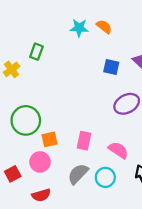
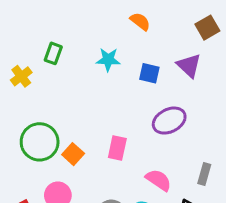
cyan star: (79, 28) -> (108, 60), moved
orange square: (50, 139) -> (73, 154), moved, turned -35
pink rectangle: (84, 141) -> (117, 148), moved

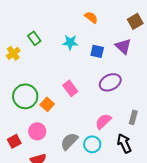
green rectangle: (53, 53) -> (34, 38), turned -56
pink rectangle: (117, 148) -> (70, 88), moved, turned -49
pink semicircle: (159, 180) -> (103, 121), turned -78

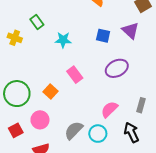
cyan star: (70, 42) -> (63, 40), moved
yellow cross: (13, 53) -> (15, 38), turned -32
green circle: (25, 96) -> (17, 94), moved

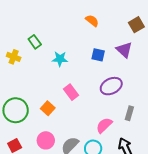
gray rectangle: (141, 105) -> (129, 113), moved
pink circle: (40, 120) -> (46, 140), moved

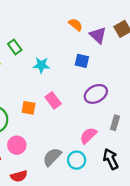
purple triangle: (124, 50) -> (98, 35), moved
orange square: (48, 108) -> (29, 108), moved, turned -32
pink circle: (46, 140) -> (17, 145), moved

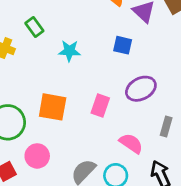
pink rectangle: (53, 100) -> (100, 106), moved, turned 56
orange square: (29, 108) -> (53, 107), size x1.5
pink semicircle: (88, 136) -> (131, 143), turned 78

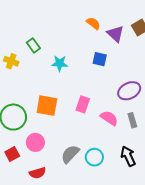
purple ellipse: (141, 89) -> (129, 91), moved
gray rectangle: (166, 127) -> (132, 120), turned -32
pink semicircle: (131, 143) -> (109, 118), moved

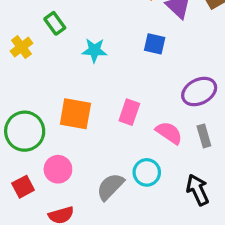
yellow cross: (11, 61) -> (21, 47), turned 32
cyan circle: (94, 157) -> (147, 172), moved

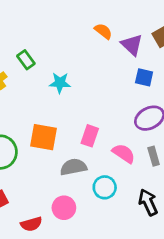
blue square: (155, 44) -> (144, 77), moved
pink circle: (58, 169) -> (64, 208), moved
gray semicircle: (110, 187) -> (73, 167), moved, turned 35

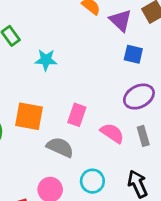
gray semicircle: (73, 167) -> (60, 147), turned 35
cyan circle: (105, 187) -> (92, 181), moved

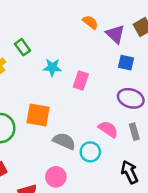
purple ellipse: (139, 97) -> (131, 98), turned 45
pink rectangle: (77, 115) -> (81, 81), moved
cyan circle: (92, 181) -> (90, 152), moved

